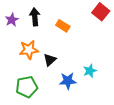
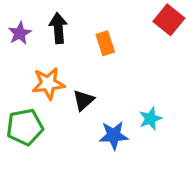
orange rectangle: (63, 26) -> (105, 43), turned 40
green pentagon: (27, 87) -> (25, 127), moved

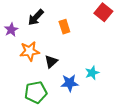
black arrow: (58, 28) -> (36, 17), turned -132
purple star: (20, 33) -> (11, 30), moved
green pentagon: (25, 127) -> (36, 92), moved

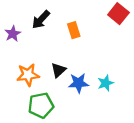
orange star: (30, 51) -> (28, 75), moved
blue star: (70, 83) -> (79, 83), moved

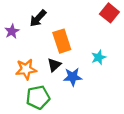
orange rectangle: (74, 30) -> (62, 41), moved, size x1.5
cyan star: (106, 83) -> (99, 57), moved

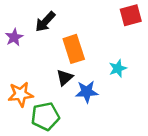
red square: (109, 13) -> (131, 15), turned 36
orange star: (26, 69) -> (21, 94), moved

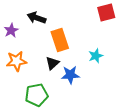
black arrow: (45, 22) -> (37, 18), turned 66
orange star: (21, 94) -> (16, 61), moved

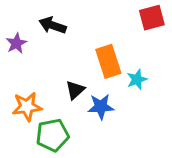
orange rectangle: (60, 40) -> (108, 61), moved
orange star: (16, 61) -> (27, 107), moved

